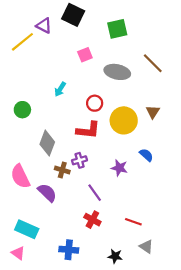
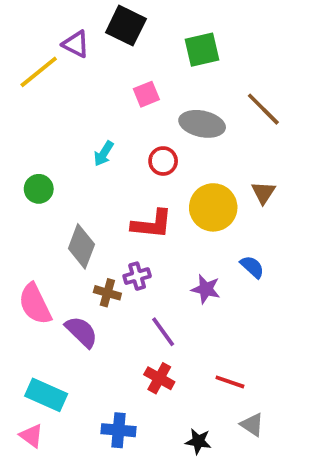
red circle: (95, 103) -> (163, 161), moved

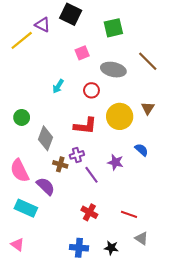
green circle: (39, 189) -> (22, 117), moved
purple line: (163, 332) -> (91, 175), moved
cyan rectangle: (46, 395) -> (26, 208), moved
blue cross: (119, 430) -> (79, 248), moved

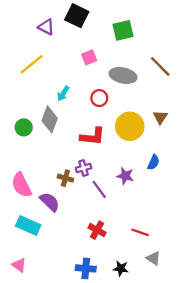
yellow line: (22, 40) -> (32, 64), moved
gray diamond: (46, 138) -> (50, 119), moved
blue semicircle: (142, 150) -> (153, 162), turned 72

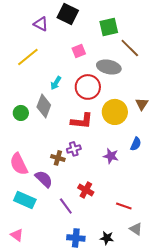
brown line: (160, 66) -> (130, 48), moved
red circle: (99, 98) -> (88, 87), size x1.6
purple line: (99, 189) -> (66, 206), moved
red cross: (97, 230) -> (86, 190), moved

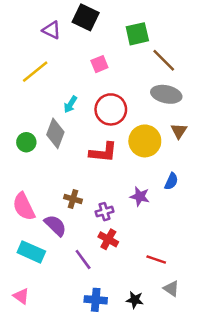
gray ellipse: (109, 67) -> (166, 94), moved
purple cross: (74, 149) -> (104, 212), moved

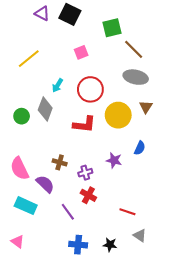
purple triangle: (52, 30) -> (42, 13), moved

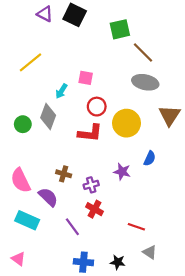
pink square: (81, 52) -> (86, 78), moved, turned 32
red circle: (90, 89) -> (97, 107), moved, size x0.7
brown triangle: (146, 107) -> (170, 115), moved, size x1.5

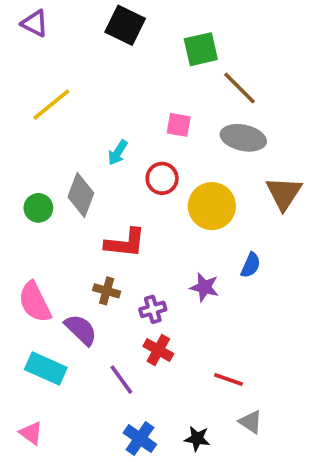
purple triangle: (45, 14) -> (35, 23), moved
pink square: (86, 78) -> (179, 125), moved
cyan arrow: (61, 91) -> (118, 153), moved
red L-shape: (90, 133) -> (125, 243), moved
blue cross: (83, 262) -> (140, 439), turned 30

